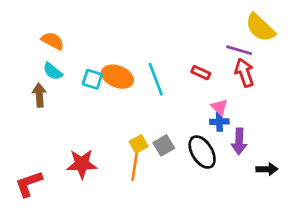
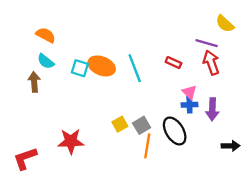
yellow semicircle: (260, 28) -> (225, 24), size x0.7
purple arrow: (239, 141) -> (212, 109), moved
orange line: (135, 167) -> (147, 146), moved

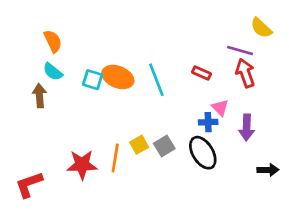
orange semicircle: (46, 35) -> (53, 41), turned 36
blue cross: (189, 105) -> (208, 122), moved
orange line: (147, 146) -> (115, 158), moved

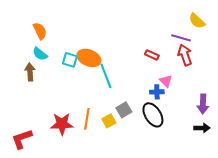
cyan line: (156, 80) -> (106, 76), moved
purple arrow: (247, 127) -> (203, 104), moved
yellow square: (139, 145) -> (109, 121), moved

